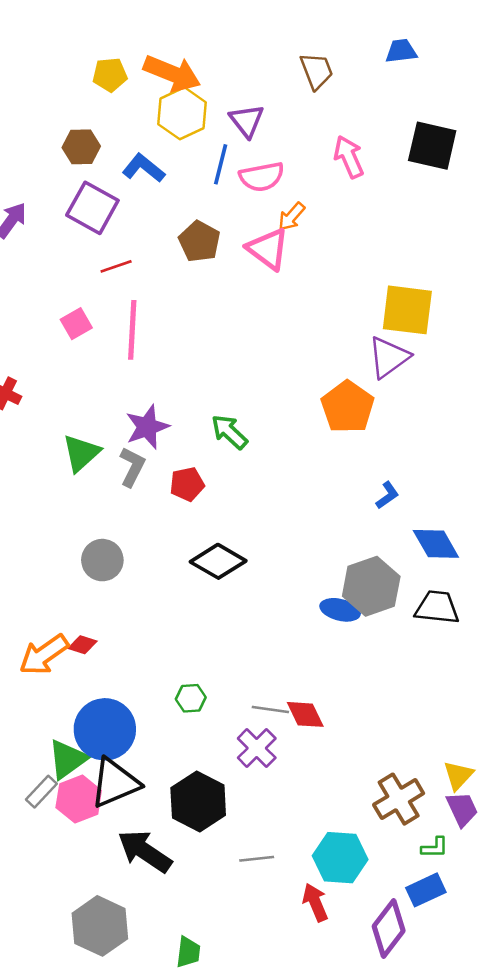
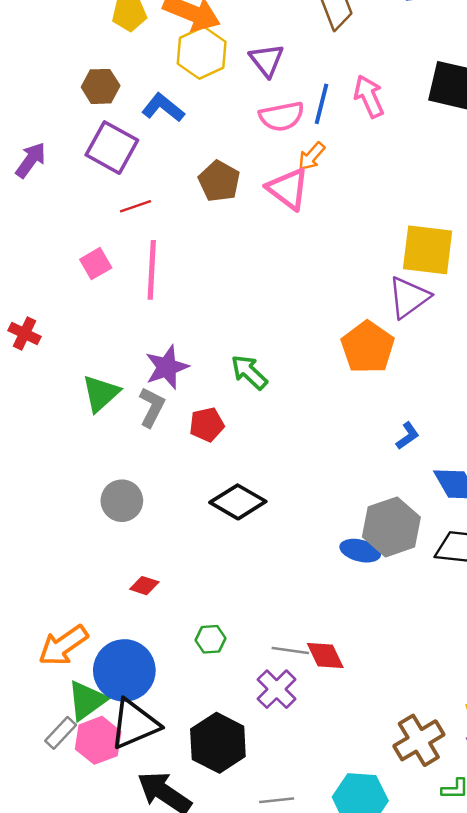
blue line: (221, 164) -> (322, 104), moved
red diamond: (82, 645) -> (144, 586), moved
orange arrow: (44, 655) -> (63, 645), moved

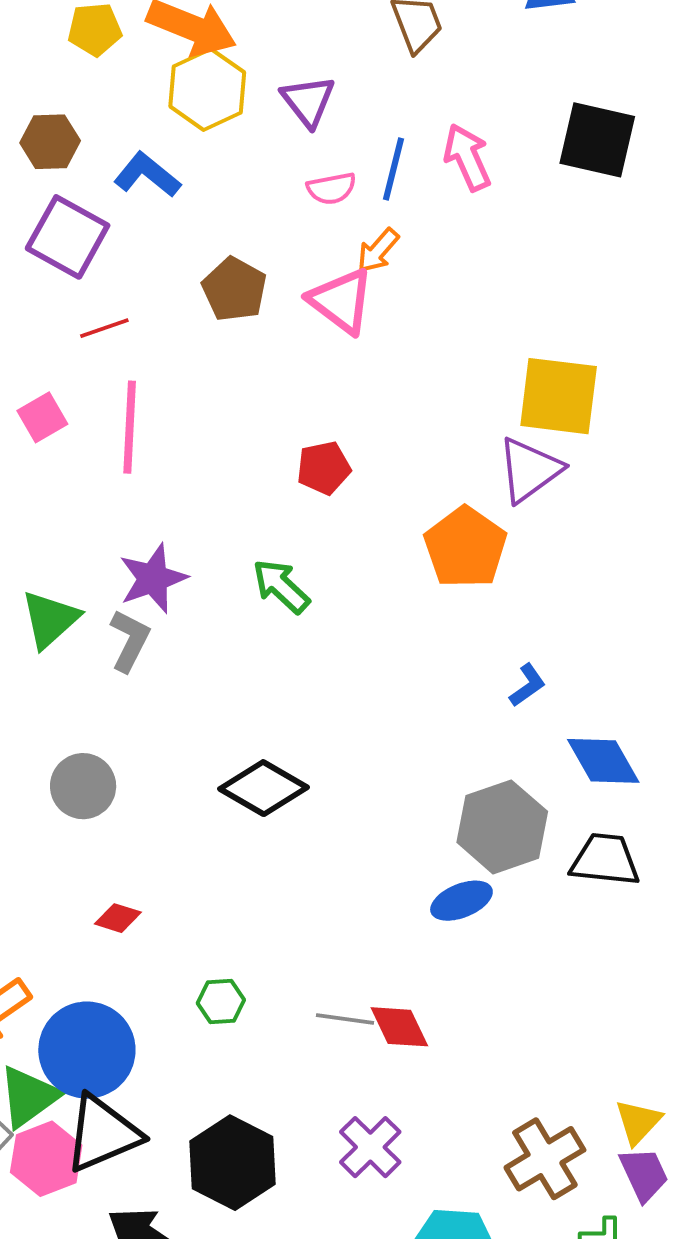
pink semicircle: (282, 116) -> (331, 188), size x0.7
red pentagon: (207, 425) -> (324, 468), moved
blue ellipse: (360, 551) -> (461, 901), moved, turned -36
purple cross: (277, 689) -> (370, 1147), moved

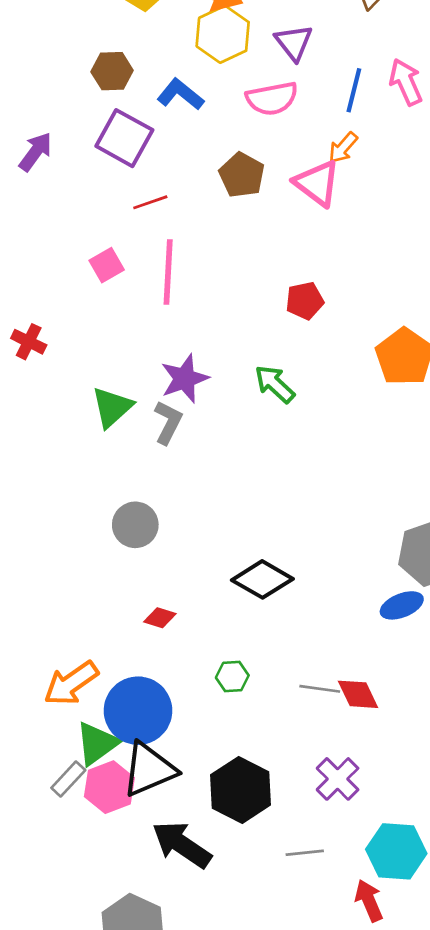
pink semicircle: (331, 188) -> (272, 98), moved, size x1.5
black diamond: (264, 788) -> (262, 579), moved

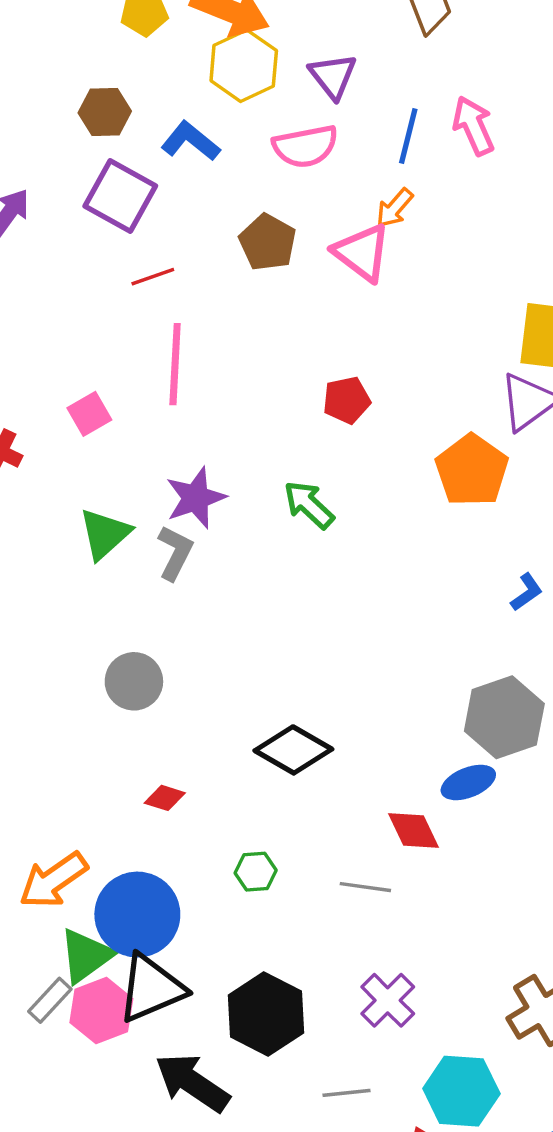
pink square: (107, 265) -> (89, 414), moved
red diamond: (358, 694) -> (413, 831), moved

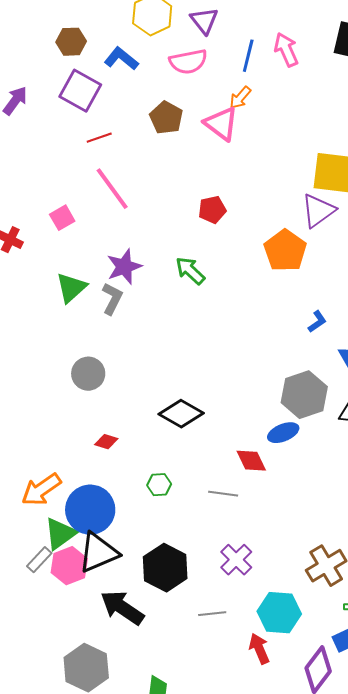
pink line: (175, 364) -> (112, 189), turned -39

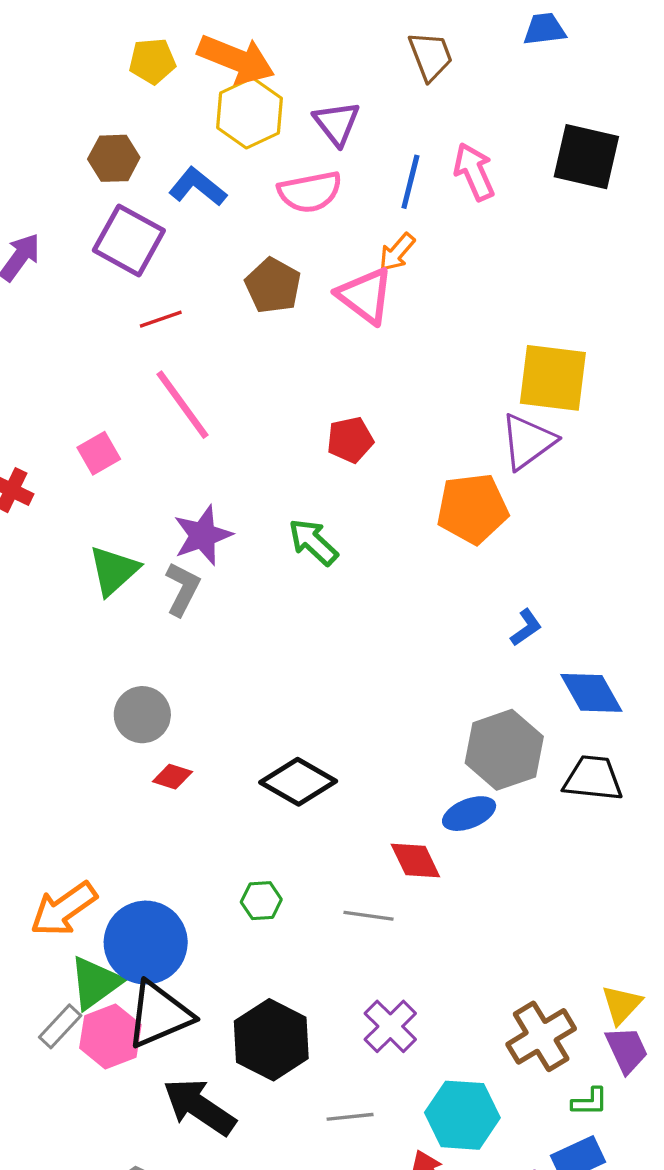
orange pentagon: (285, 251) -> (472, 509), turned 30
red diamond: (106, 442) -> (172, 777), moved

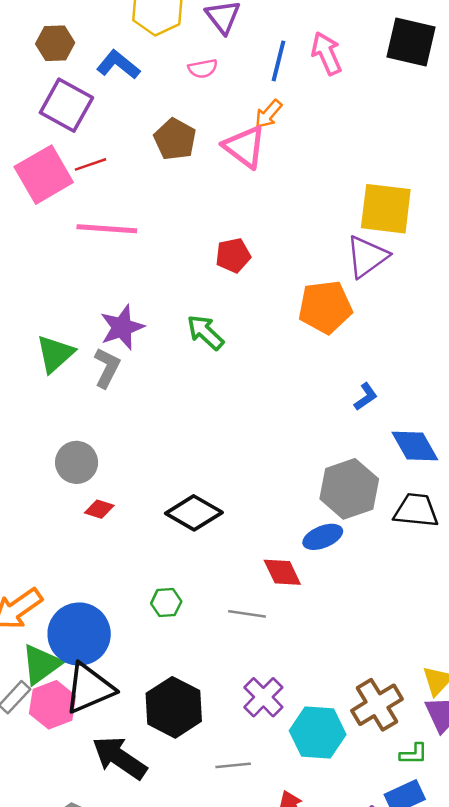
pink semicircle: (310, 192) -> (203, 69), size x0.6
pink line: (183, 405) -> (107, 229), turned -50
pink square: (99, 453) -> (44, 175), moved, size x1.8
cyan hexagon: (462, 1115) -> (318, 733), moved

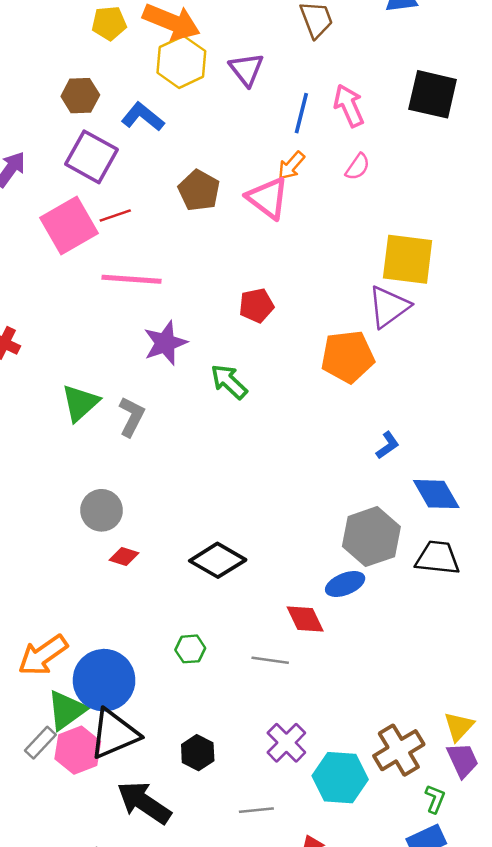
pink semicircle: (203, 69) -> (358, 167), moved, turned -44
purple star: (122, 327) -> (165, 343), moved
black hexagon: (174, 707) -> (198, 753), size x0.6
green L-shape: (414, 754) -> (435, 799), turned -68

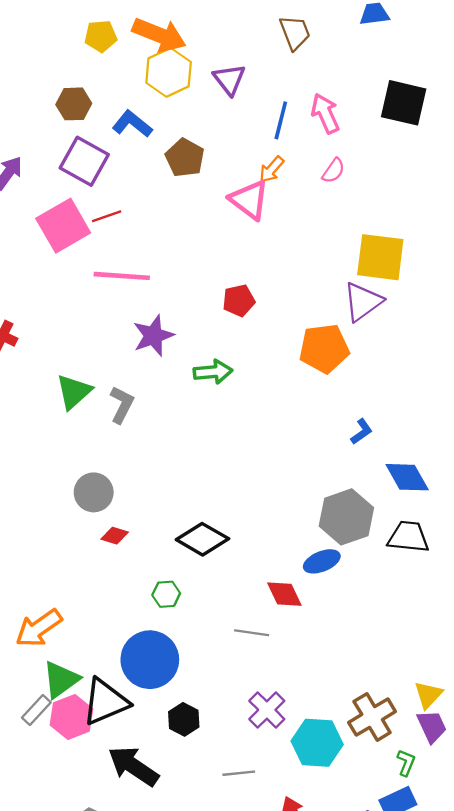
brown pentagon: (199, 191) -> (185, 158), moved
green arrow: (229, 382) -> (213, 372), turned 132
green hexagon: (190, 649) -> (166, 594), moved
blue circle: (104, 680) -> (150, 660), moved

